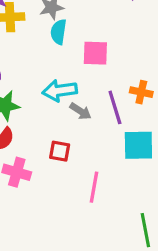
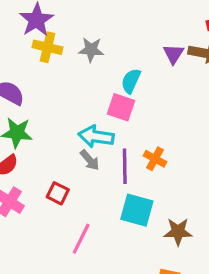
cyan semicircle: (58, 32) -> (131, 81), moved
cyan arrow: (60, 91) -> (96, 137), moved

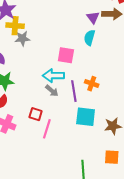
gray star: (91, 50) -> (22, 38), moved
cyan semicircle: (131, 81) -> (89, 38), moved
pink line: (81, 239) -> (47, 129), moved

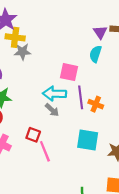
purple line: (74, 91) -> (81, 97), moved
pink line: (47, 129) -> (45, 151), turned -42

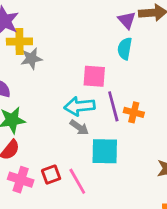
red square: (33, 135) -> (51, 175), moved, turned -32
cyan square: (88, 140) -> (105, 151), moved

